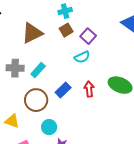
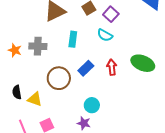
cyan semicircle: (82, 57) -> (105, 35), turned 56
cyan rectangle: (38, 70) -> (73, 39), moved, turned -35
cyan circle: (49, 127) -> (92, 105), moved

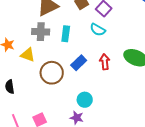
gray cross: (38, 46) -> (41, 32), moved
yellow triangle: (35, 99) -> (28, 55), moved

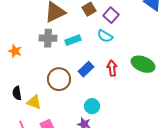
cyan rectangle: (66, 34) -> (73, 40), turned 63
yellow triangle: (28, 55) -> (34, 102), moved

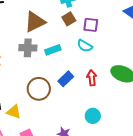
purple square: (111, 15) -> (91, 25), turned -35
cyan circle: (92, 106) -> (93, 116), moved

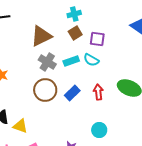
gray cross: (28, 48) -> (47, 62), moved, turned 30
cyan rectangle: (53, 50) -> (71, 61), moved
brown circle: (39, 89) -> (45, 90), moved

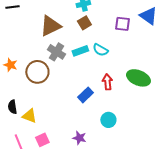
purple square: (97, 39) -> (122, 24), moved
brown circle: (45, 90) -> (37, 72), moved
blue rectangle: (72, 93) -> (85, 95), moved

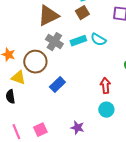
red arrow: (107, 82) -> (105, 86), moved
blue rectangle: (85, 95) -> (57, 85), moved
yellow triangle: (29, 116) -> (18, 78), moved

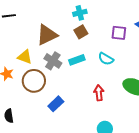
cyan semicircle: (98, 40) -> (106, 59), moved
yellow triangle: (18, 78) -> (25, 57), moved
red arrow: (105, 86) -> (99, 93), moved

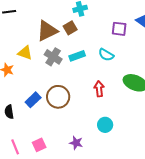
brown square: (81, 32) -> (70, 28), moved
brown circle: (34, 81) -> (58, 97), moved
blue rectangle: (56, 104) -> (33, 100), moved

